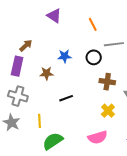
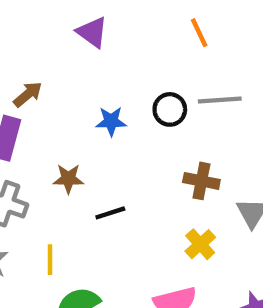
orange line: (93, 24) -> (199, 33), moved
black circle: (94, 57) -> (170, 109), moved
brown star: (47, 73) -> (68, 179), moved

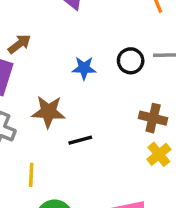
brown star: (68, 179) -> (48, 112), size x1.4
yellow cross: (200, 244) -> (159, 154), moved

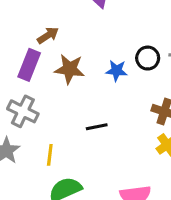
blue star: (84, 68) -> (117, 71), moved
brown star: (48, 112) -> (70, 69), moved

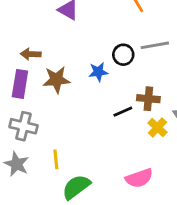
brown arrow: (48, 35) -> (31, 54), turned -132
black line: (97, 127) -> (123, 112), moved

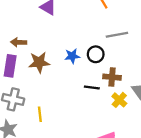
black circle: (123, 55) -> (96, 54), moved
black line: (123, 112) -> (92, 87), turned 32
yellow line: (56, 159) -> (40, 114), moved

